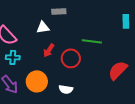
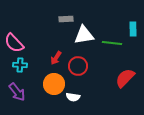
white triangle: (43, 27) -> (84, 35), moved, size x1.5
green line: (92, 41) -> (112, 43), moved
orange circle: (37, 81) -> (54, 84), moved

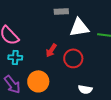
orange circle: (54, 84) -> (38, 81), moved
white semicircle: (73, 97) -> (85, 89), moved

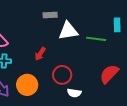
red circle: (73, 58) -> (62, 75), moved

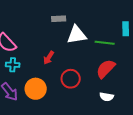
red semicircle: (109, 74) -> (106, 69), moved
white semicircle: (74, 93) -> (107, 97), moved

